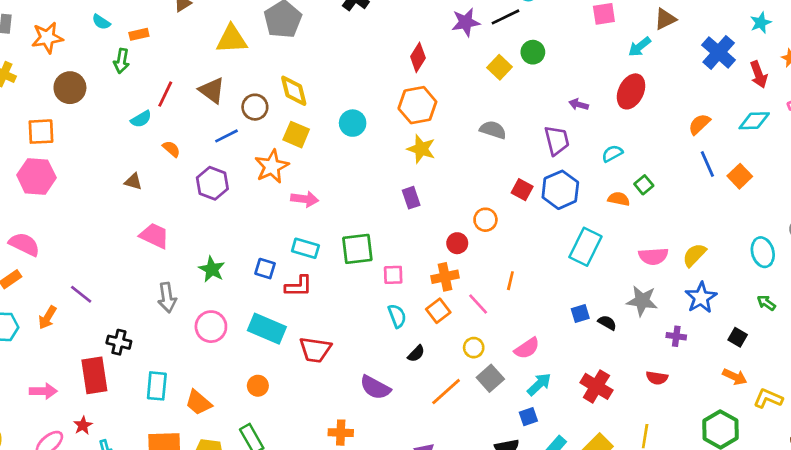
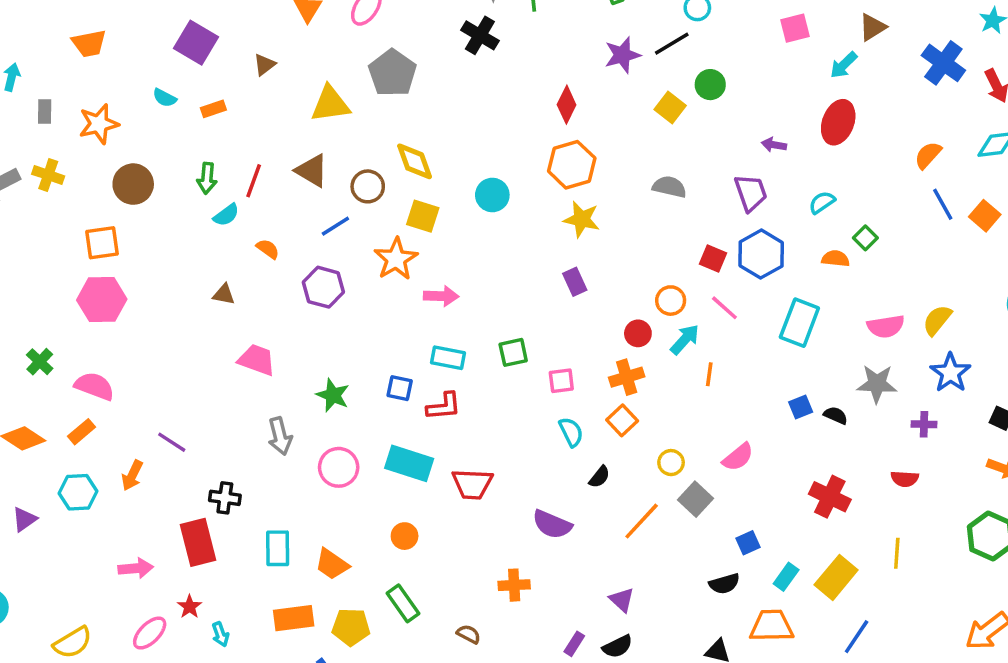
green arrow: (121, 61) -> (207, 178), moved
green square: (357, 249) -> (513, 352), size x0.7
pink line: (478, 304) -> (724, 308), moved
cyan arrow: (539, 384) -> (685, 339), moved

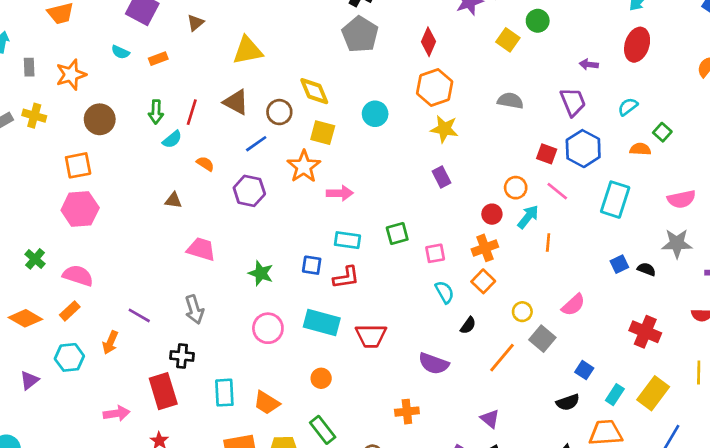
gray pentagon: (392, 73) -> (360, 34), moved
gray arrow: (280, 436) -> (194, 310), moved
blue square: (748, 543) -> (584, 370), turned -30

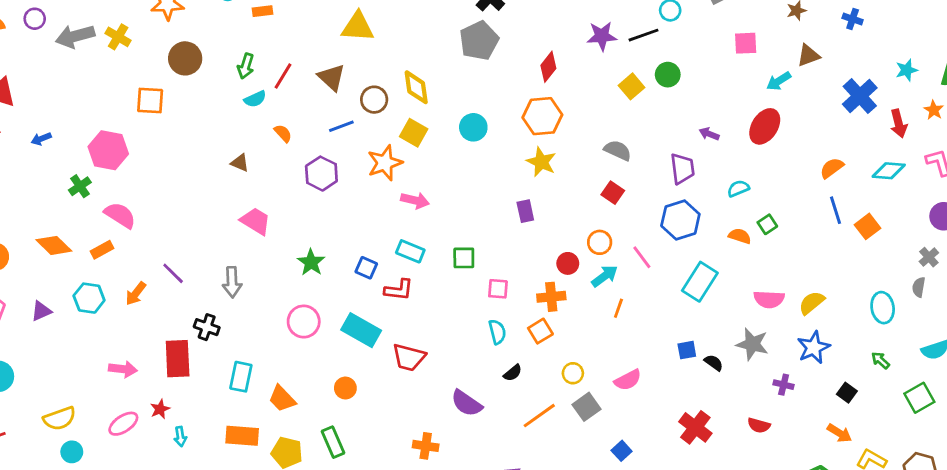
red square: (547, 154) -> (613, 193), moved
pink hexagon: (80, 209) -> (108, 150), moved

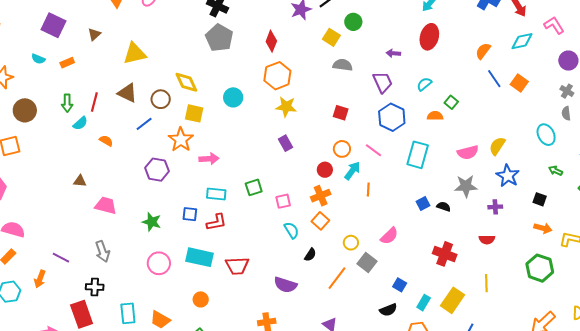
gray semicircle: (618, 150) -> (343, 65), moved
brown triangle: (240, 163) -> (80, 181), moved
purple hexagon: (321, 174) -> (157, 170), moved

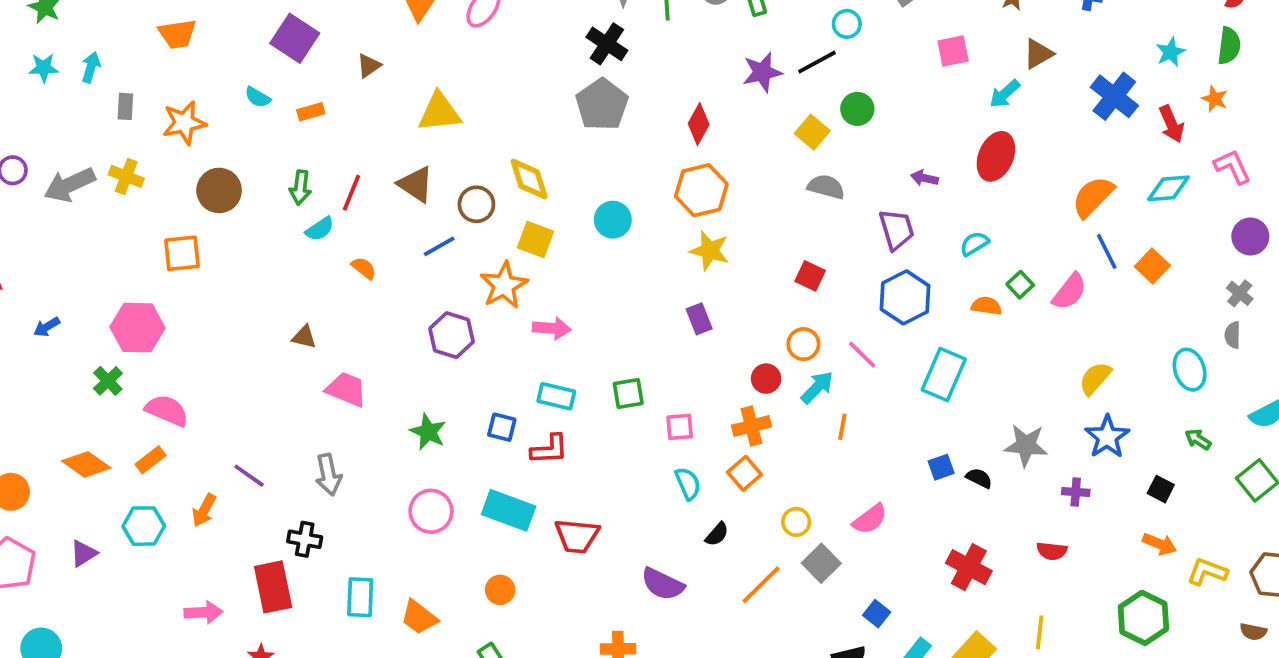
orange semicircle: (483, 51) -> (1093, 197), size x1.4
pink semicircle: (468, 152) -> (1069, 292), moved, turned -45

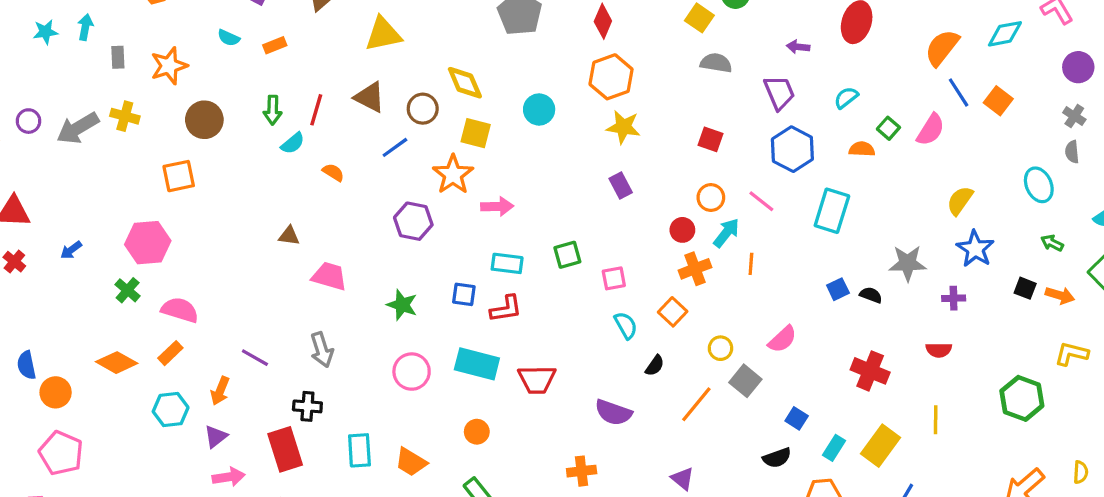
orange cross: (751, 426) -> (695, 269), moved
orange arrow: (1160, 544) -> (1060, 295), moved
purple triangle: (84, 553) -> (216, 437), moved

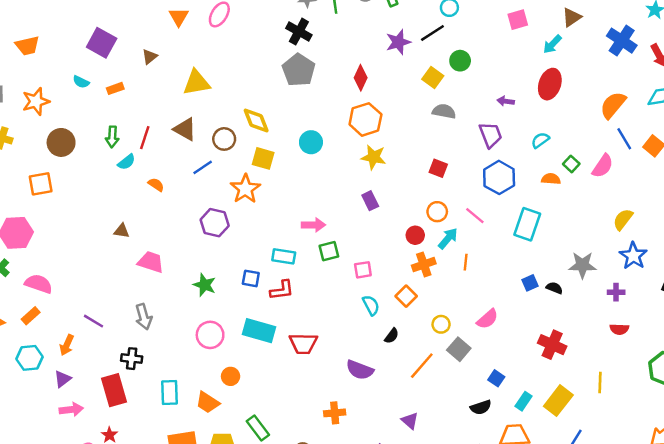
pink arrow: (497, 206) -> (313, 225), moved
red semicircle: (939, 350) -> (619, 329), moved
orange circle: (477, 432) -> (231, 376), moved

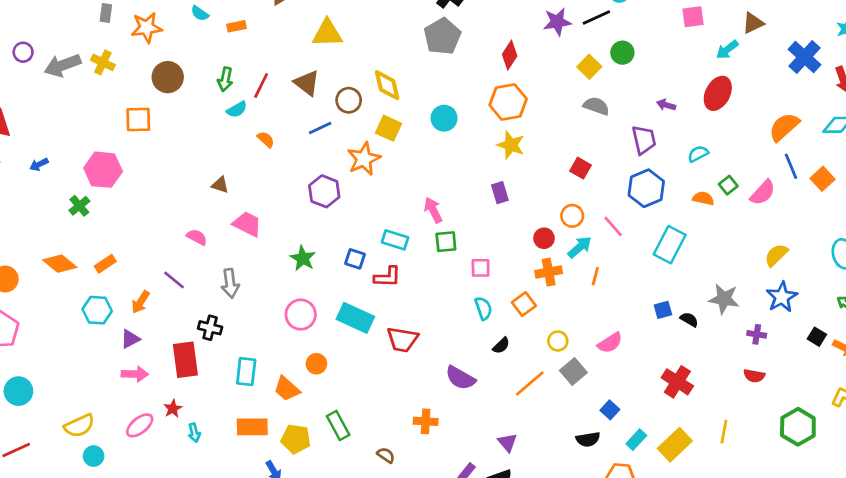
pink arrow: (313, 225) -> (433, 210), turned -125
pink semicircle: (39, 284) -> (197, 237), moved, size x0.7

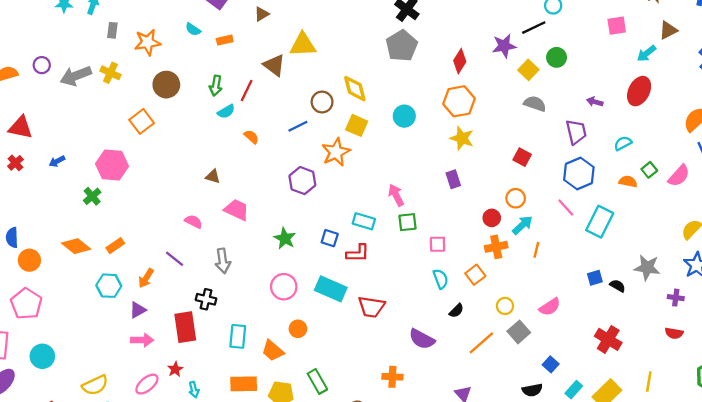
purple star: (557, 22) -> (504, 46), moved
brown triangle: (307, 83) -> (274, 65), moved
orange square: (138, 120) -> (142, 121), turned -35
pink line: (613, 226) -> (566, 207), moved

